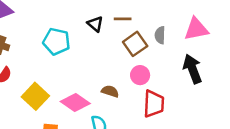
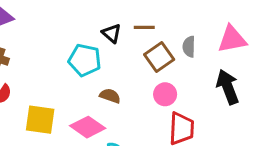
cyan pentagon: (57, 41) -> (85, 60), moved
brown semicircle: (110, 91) -> (110, 96), moved
yellow square: (35, 96) -> (40, 120), turned -35

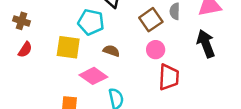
yellow square: (40, 120) -> (68, 47), moved

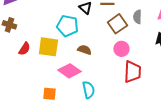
red semicircle: (25, 50) -> (24, 49), moved

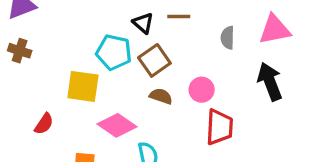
brown square: (117, 24) -> (154, 60), moved
red semicircle: (24, 49) -> (44, 124), moved
brown semicircle: (84, 50) -> (161, 96), moved

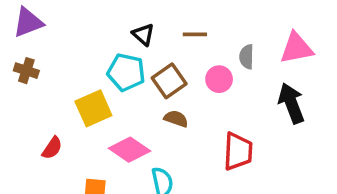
black triangle: (143, 23) -> (143, 34), moved
yellow square: (83, 86) -> (93, 108), turned -32
pink circle: (202, 90) -> (219, 79), moved

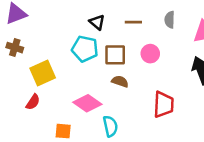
gray semicircle: (247, 57) -> (170, 20), moved
brown square: (169, 81) -> (115, 55), turned 35
yellow square: (93, 108) -> (43, 73), moved

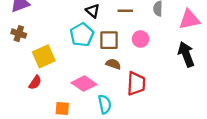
cyan pentagon: (85, 49) -> (82, 35), turned 30
red trapezoid: (164, 104) -> (136, 84), moved

